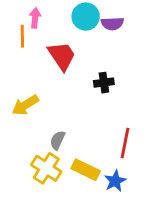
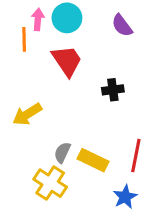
cyan circle: (86, 17) -> (67, 18), moved
purple semicircle: (112, 24) -> (122, 26), turned 55
yellow rectangle: (86, 170) -> (93, 160), moved

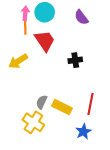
orange line: (24, 39) -> (25, 27), moved
yellow arrow: (27, 114) -> (18, 61), moved

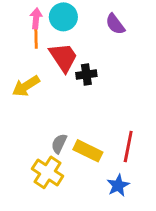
black cross: (75, 60) -> (86, 74), moved

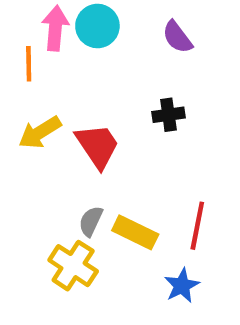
pink arrow: (36, 18) -> (55, 28), size x1.4
orange line: (36, 37) -> (29, 64), moved
red trapezoid: (63, 57) -> (97, 146), moved
black cross: (86, 74) -> (168, 115), moved

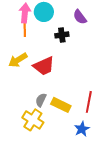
orange line: (29, 64) -> (25, 29), moved
black cross: (168, 115) -> (62, 35), moved
red trapezoid: (97, 146) -> (44, 66), turned 100

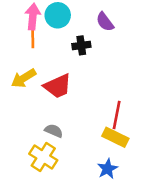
gray semicircle: (41, 100) -> (54, 131), turned 88
red line: (89, 102) -> (117, 115), moved
yellow rectangle: (61, 105) -> (115, 137), moved

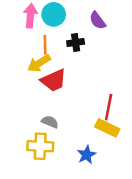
orange line: (33, 38) -> (45, 45), moved
yellow arrow: (24, 78) -> (39, 63), moved
yellow cross: (43, 157) -> (40, 146), turned -30
blue star: (108, 169) -> (87, 155), moved

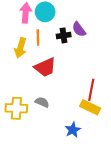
purple semicircle: (98, 21) -> (79, 29), moved
yellow arrow: (39, 63) -> (20, 48), moved, turned -42
yellow cross: (40, 146) -> (16, 108), moved

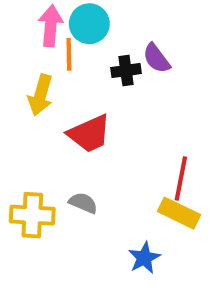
orange line: (38, 38) -> (69, 54), moved

